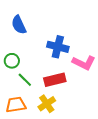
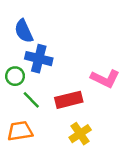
blue cross: (58, 47) -> (39, 59), moved
yellow cross: (47, 104) -> (80, 134), moved

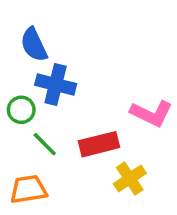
yellow cross: (80, 134) -> (130, 179), moved

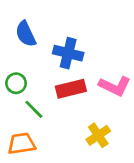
blue cross: (56, 84) -> (68, 53), moved
red rectangle: (99, 144) -> (71, 89), moved

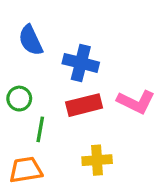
green line: (34, 109) -> (40, 129), turned 55
yellow cross: (98, 135) -> (97, 160), moved, turned 30

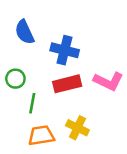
yellow cross: (97, 160) -> (77, 128), turned 30
orange trapezoid: (26, 170) -> (41, 135), moved

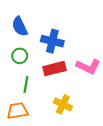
green circle: (15, 79) -> (20, 56), moved
orange trapezoid: (41, 135) -> (18, 111), moved

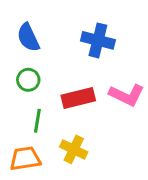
blue cross: (52, 41) -> (98, 40), moved
yellow cross: (63, 104) -> (74, 149), moved

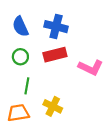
blue cross: (98, 40) -> (56, 27), moved
red rectangle: (78, 98) -> (55, 55), moved

